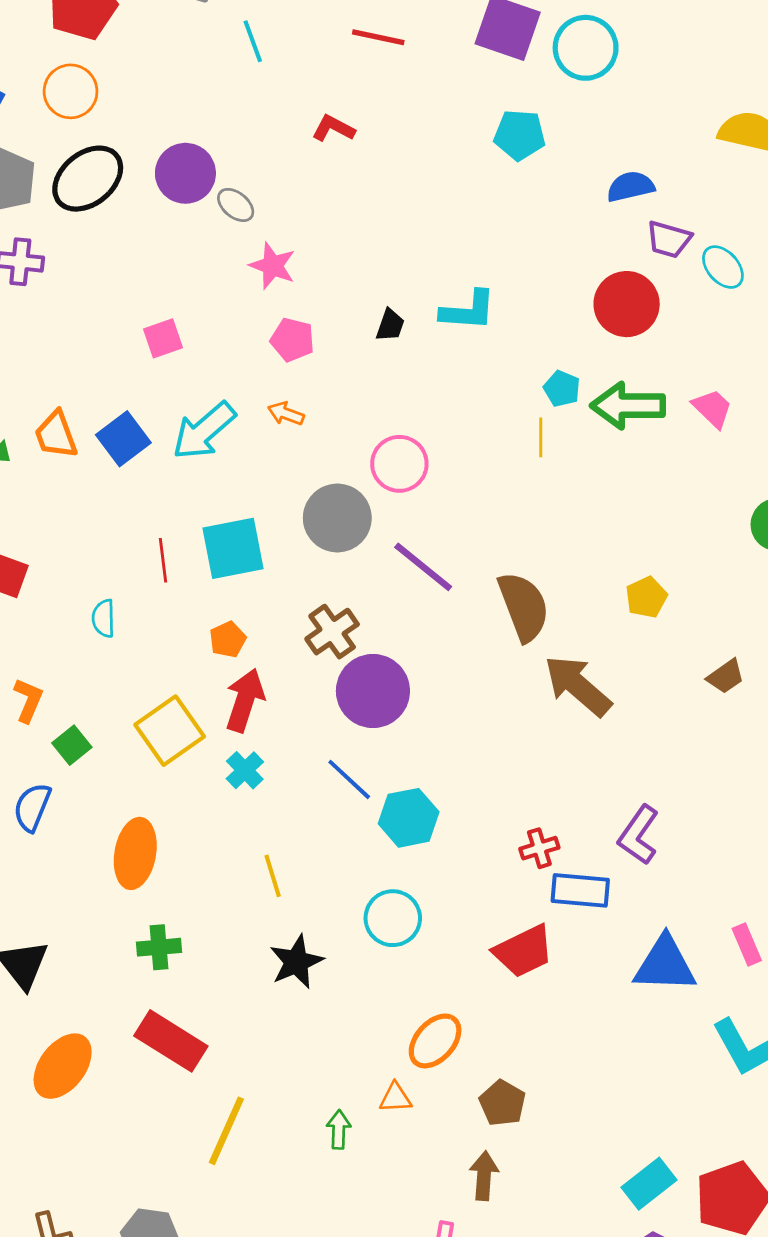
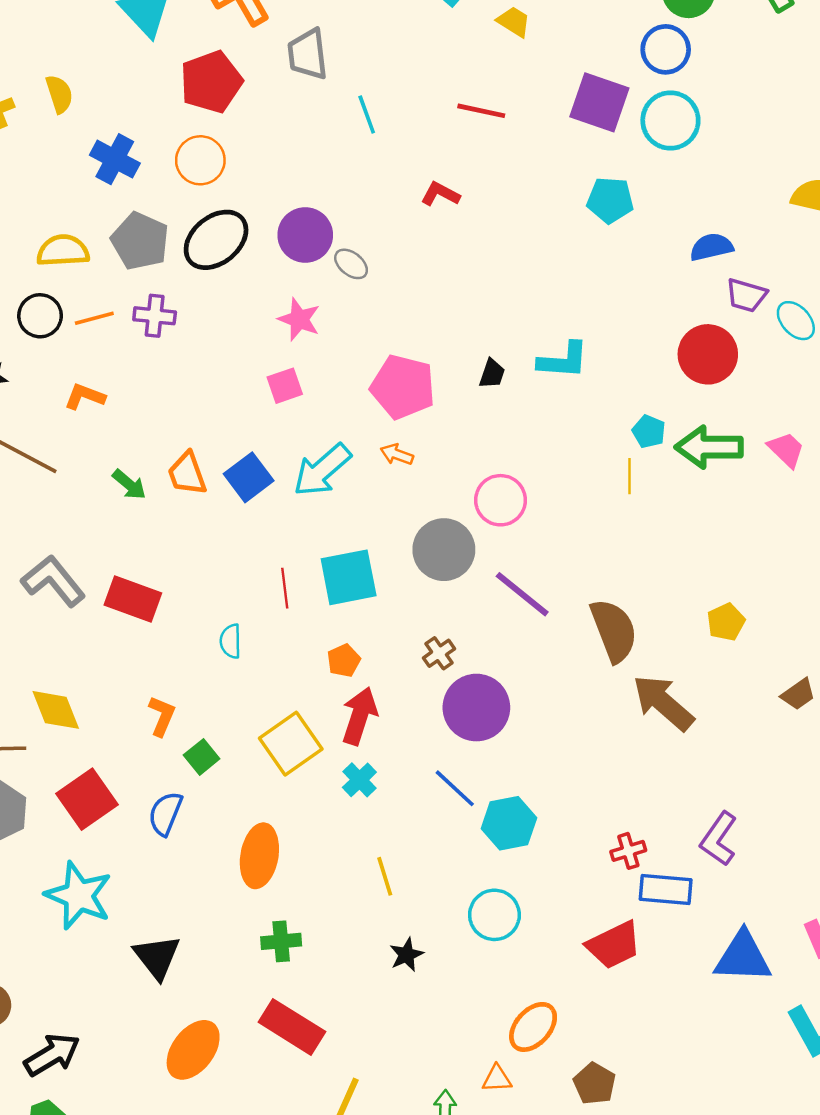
pink star: (273, 266) -> (299, 319), moved
pink pentagon: (292, 340) -> (403, 387), size x1.6
brown cross: (332, 632) -> (439, 653), size x0.7
black star: (296, 962) -> (406, 955), size x0.7

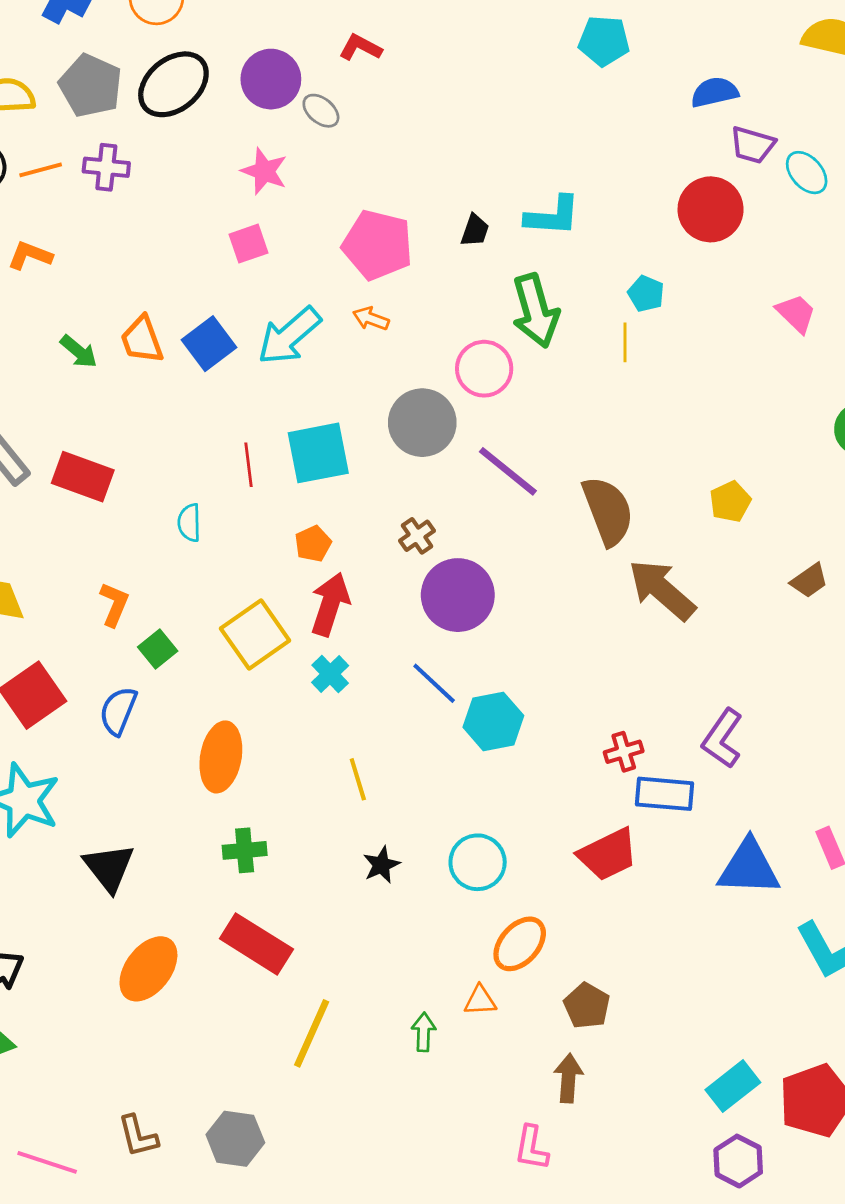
red L-shape: (440, 194) -> (360, 47), moved
green arrow: (709, 447) -> (535, 311), moved, turned -106
cyan circle: (494, 915) -> (478, 862), moved

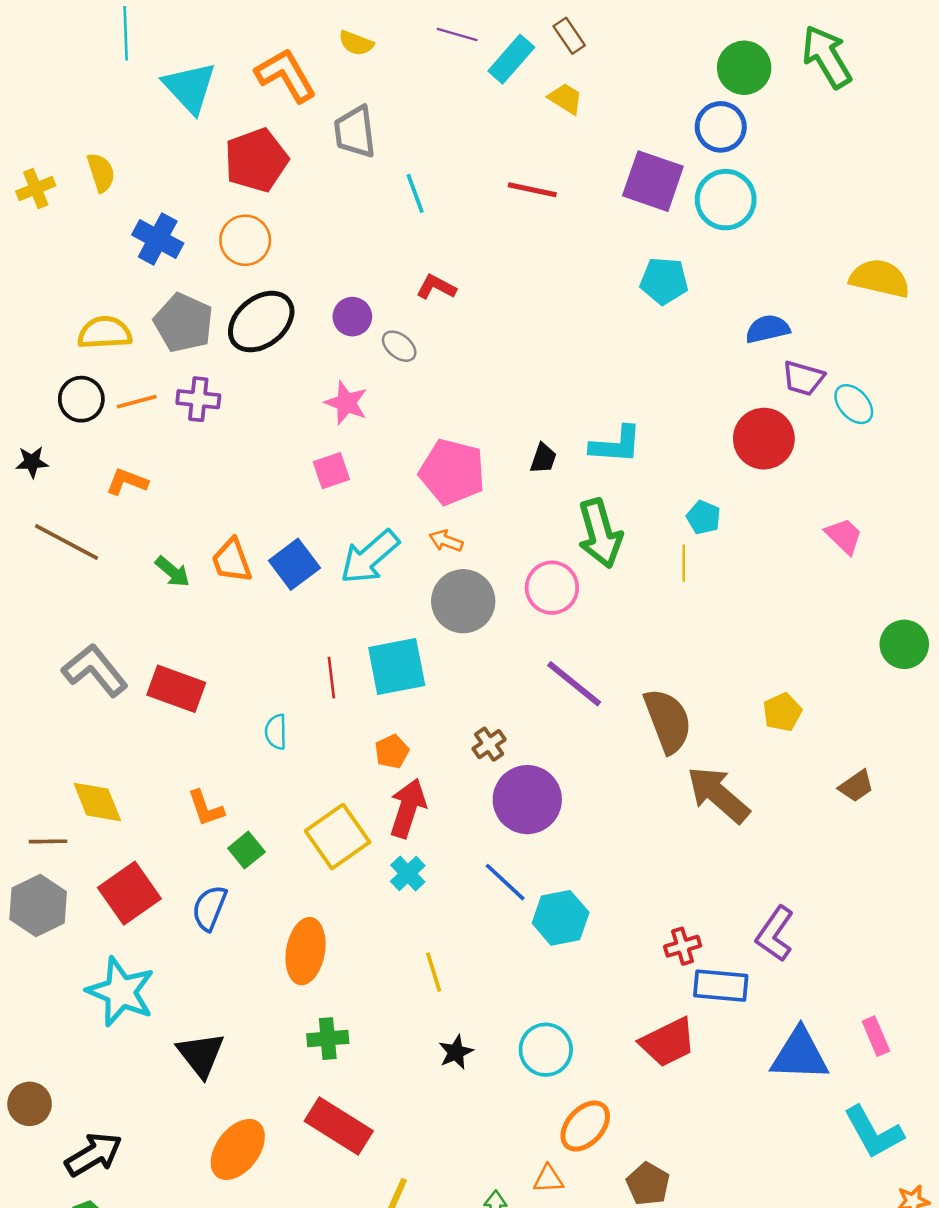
purple circle: (271, 79) -> (352, 317), size x0.7
gray circle: (422, 423) -> (463, 601), moved
orange L-shape: (114, 604) -> (206, 808), turned 138

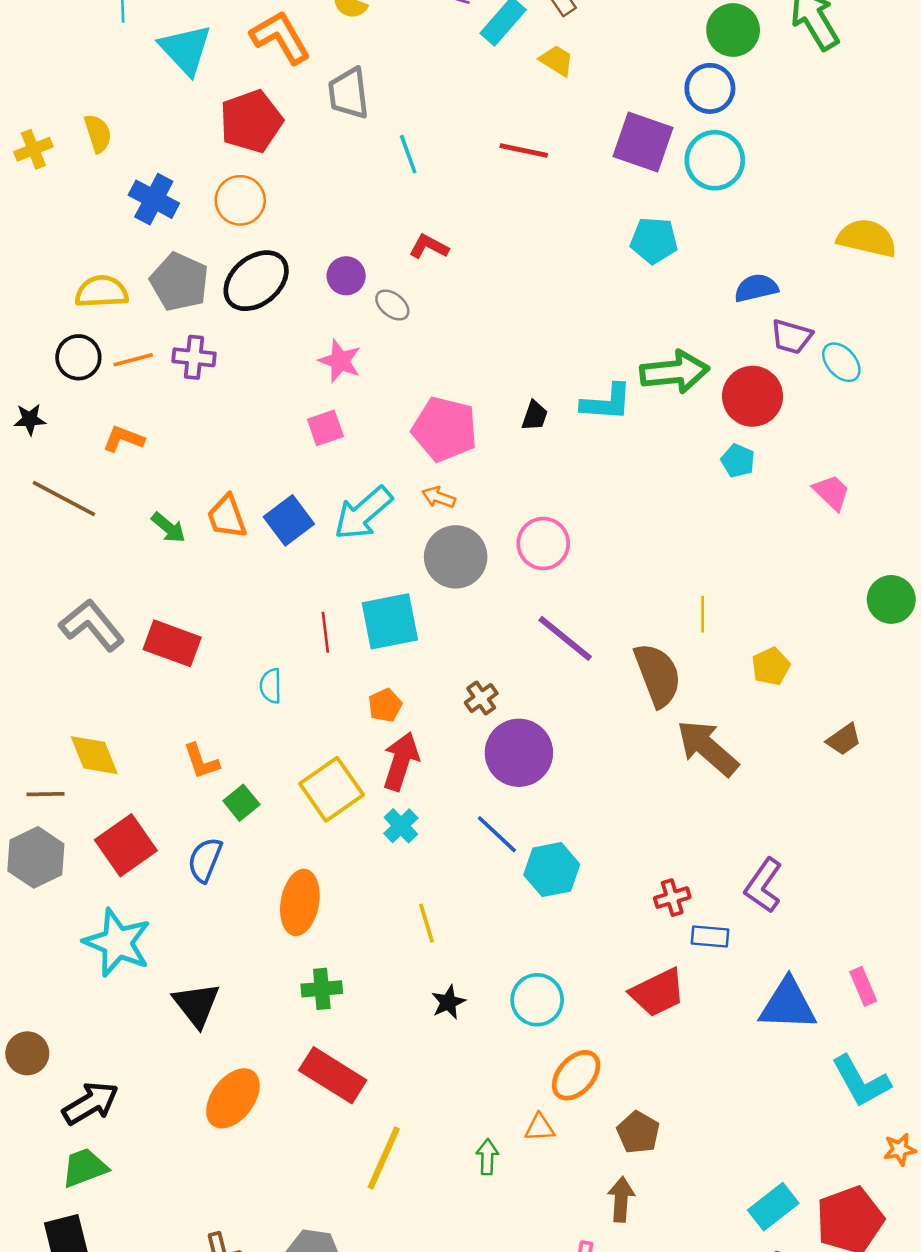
cyan pentagon: (703, 517) -> (738, 461), moved
green arrow: (600, 533) -> (675, 372), moved, turned -80
yellow line: (684, 563) -> (703, 614), moved
blue rectangle: (721, 986) -> (710, 937), size x0.7

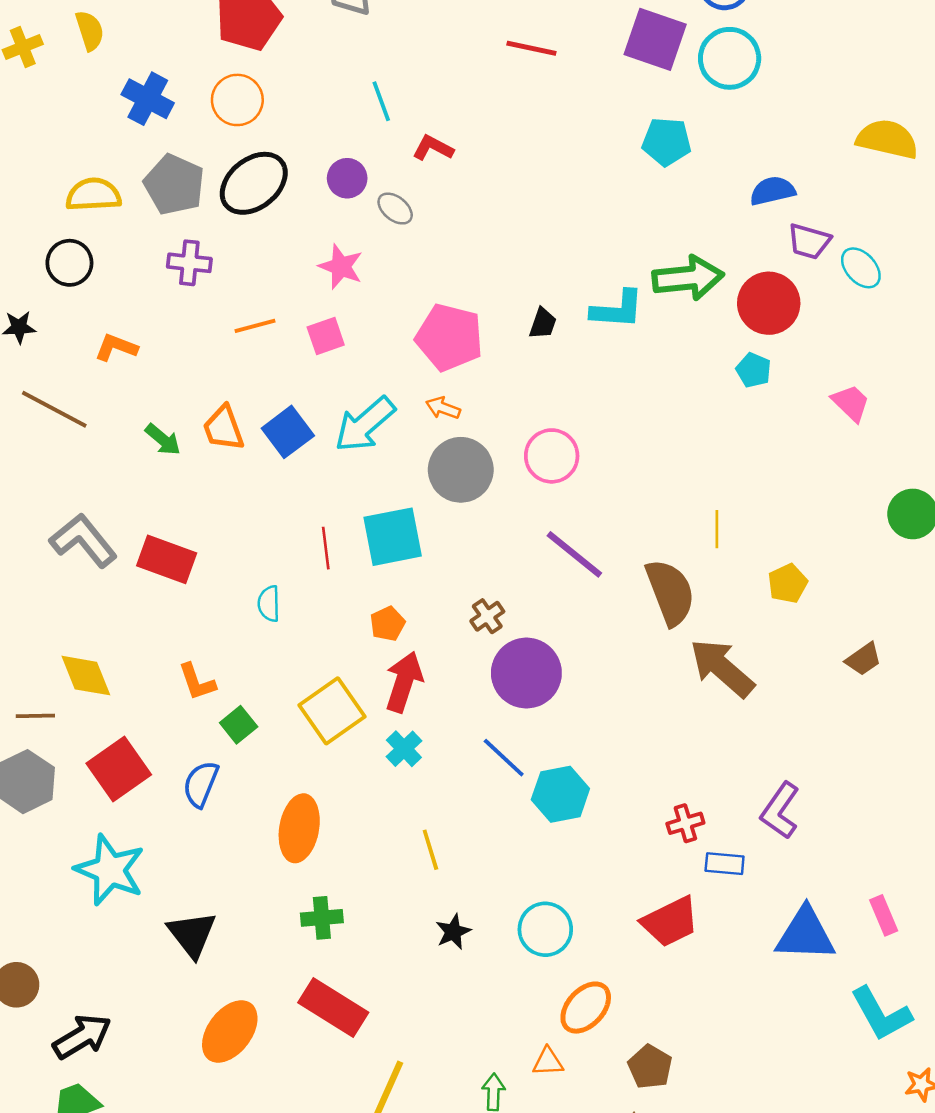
cyan line: (408, 154) -> (381, 101), moved
orange line: (133, 360) -> (255, 326), moved

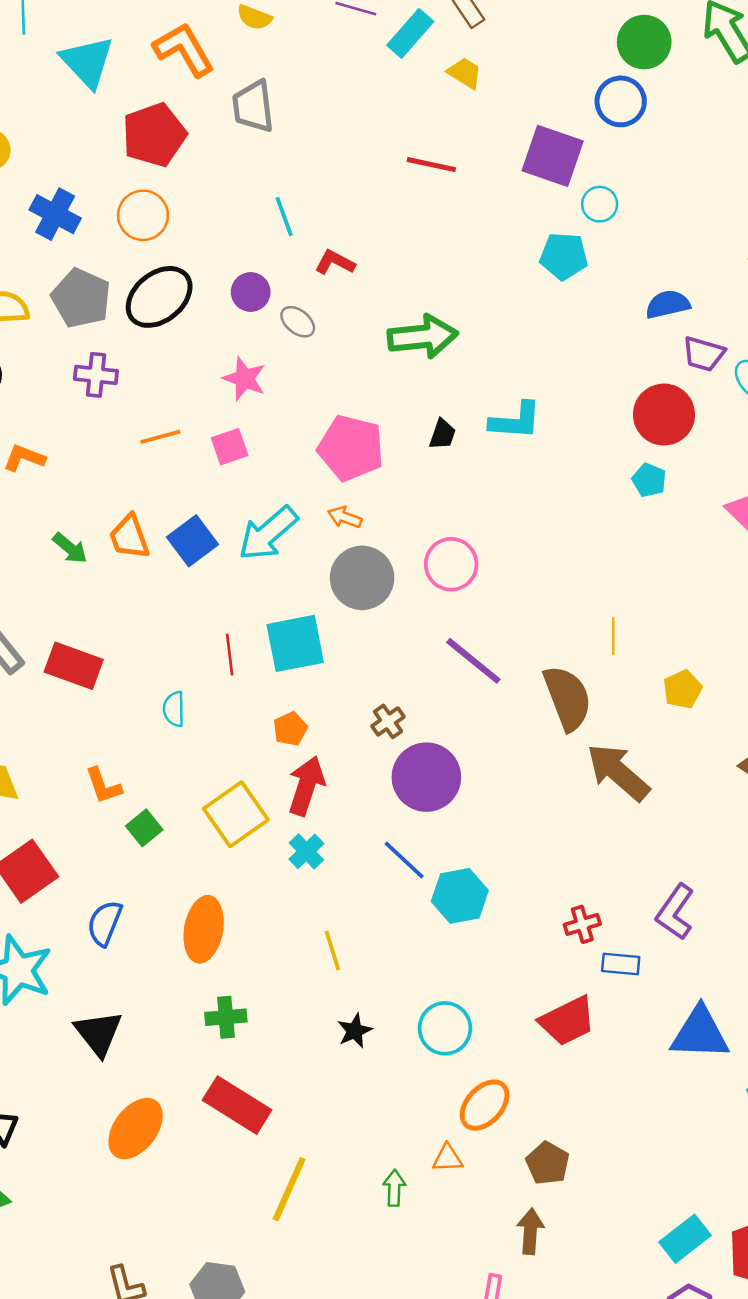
cyan circle: (730, 58) -> (600, 204), moved, size x0.6
green arrow: (688, 278) -> (423, 337), moved
blue semicircle: (201, 784) -> (105, 923), moved

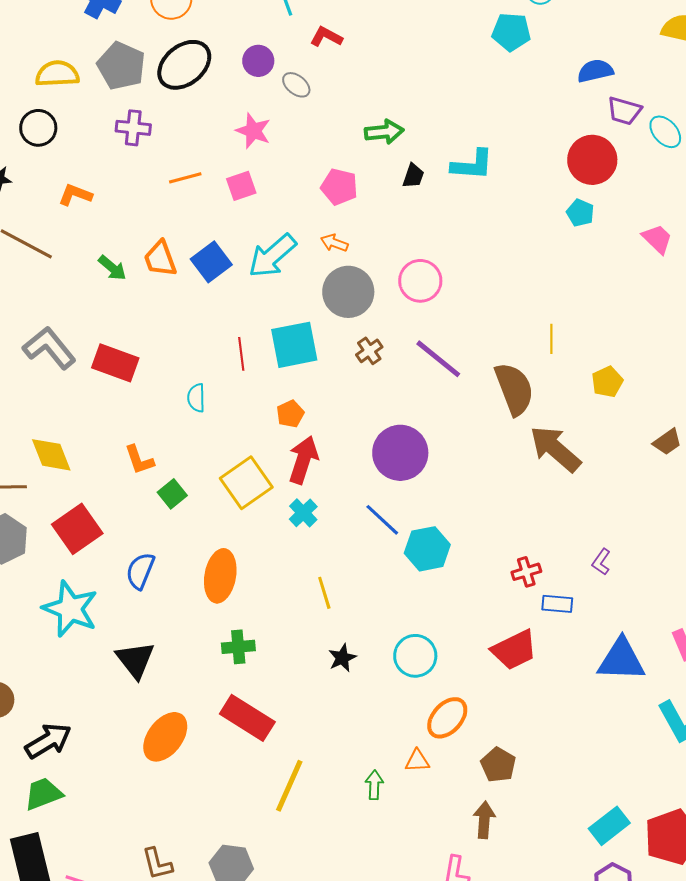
green arrow: (423, 337) -> (384, 132), moved, size x0.7
pink pentagon: (351, 448) -> (339, 187), size x0.7
brown cross: (388, 721) -> (369, 351), moved
purple L-shape: (675, 912) -> (601, 562), size x0.6

